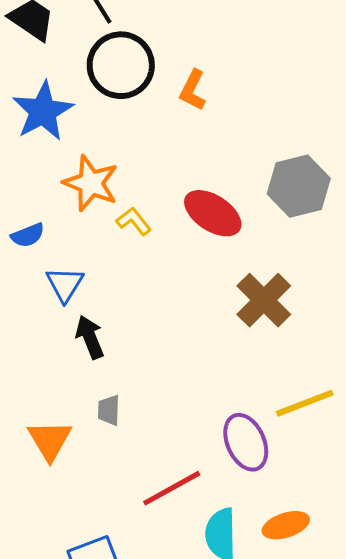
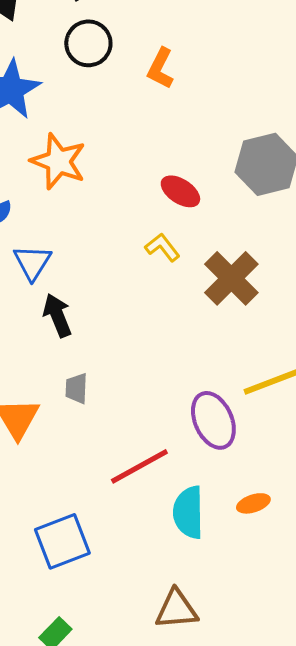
black circle: (121, 65) -> (88, 43), size x0.7
red ellipse: (213, 213) -> (180, 191), size x0.7
yellow L-shape: (134, 221) -> (162, 247), moved
orange ellipse: (286, 525) -> (253, 503), size x0.7

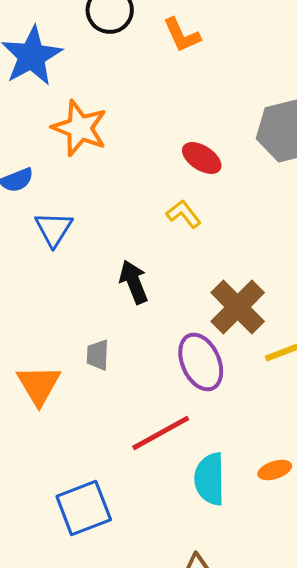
orange L-shape: (160, 68) -> (182, 35), turned -51
brown cross: (231, 278) -> (238, 307), moved
black arrow: (57, 315) -> (134, 282), moved
purple ellipse: (213, 420) -> (201, 362), moved

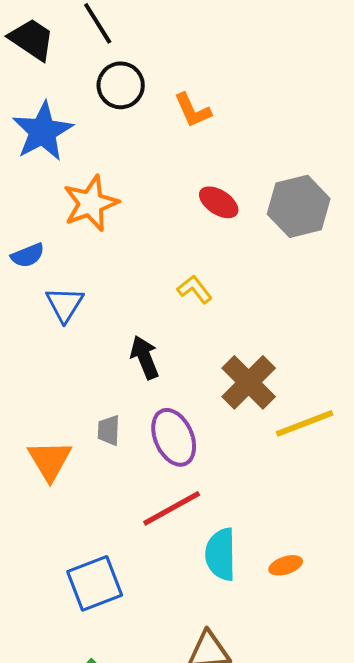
orange star: (80, 128) -> (91, 203), turned 30
red ellipse: (202, 158) -> (219, 202), moved
purple ellipse: (201, 362) -> (174, 437), moved
orange ellipse: (275, 470) -> (286, 565), moved

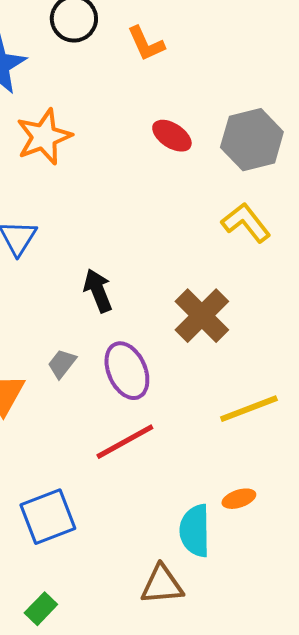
yellow L-shape: (195, 289) -> (246, 223), moved, size x1.4
yellow line: (305, 423) -> (249, 409), moved
gray trapezoid: (109, 430) -> (62, 364), turned 36
cyan semicircle: (221, 554) -> (195, 531), moved

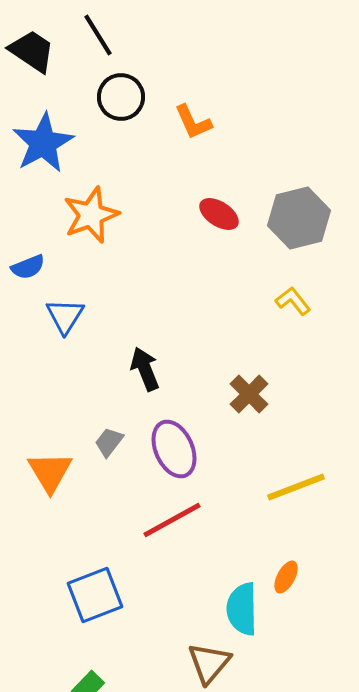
yellow L-shape: (246, 223) -> (293, 301), size x0.7
brown cross: (202, 316) -> (249, 394), size x0.7
orange ellipse: (239, 499) -> (286, 577), turned -44
brown triangle: (162, 585) -> (209, 663), turned -45

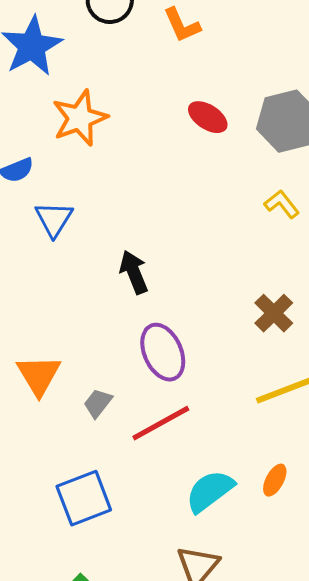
brown cross: (249, 394) -> (274, 313), moved
gray trapezoid: (109, 442) -> (98, 403), moved
cyan semicircle: (242, 609) -> (210, 491), moved, turned 54

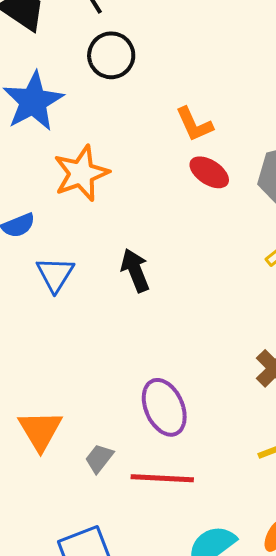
orange L-shape: (182, 25) -> (194, 124), moved
black arrow: (134, 272) -> (135, 270), moved
red line: (161, 423) -> (162, 478), turned 32

